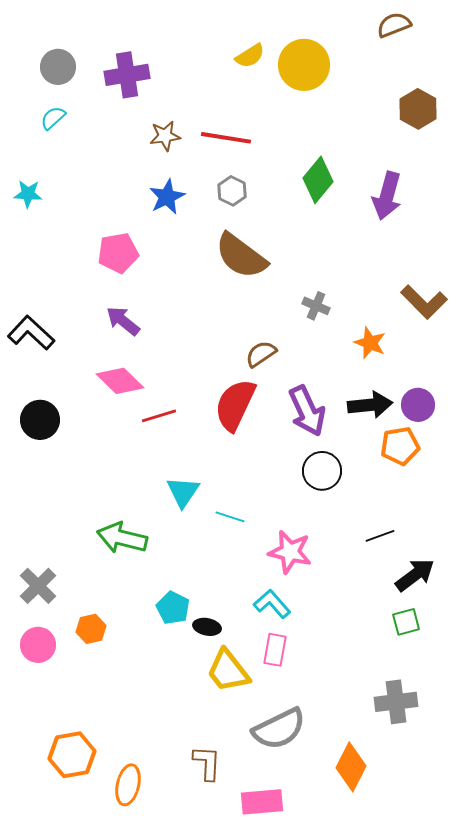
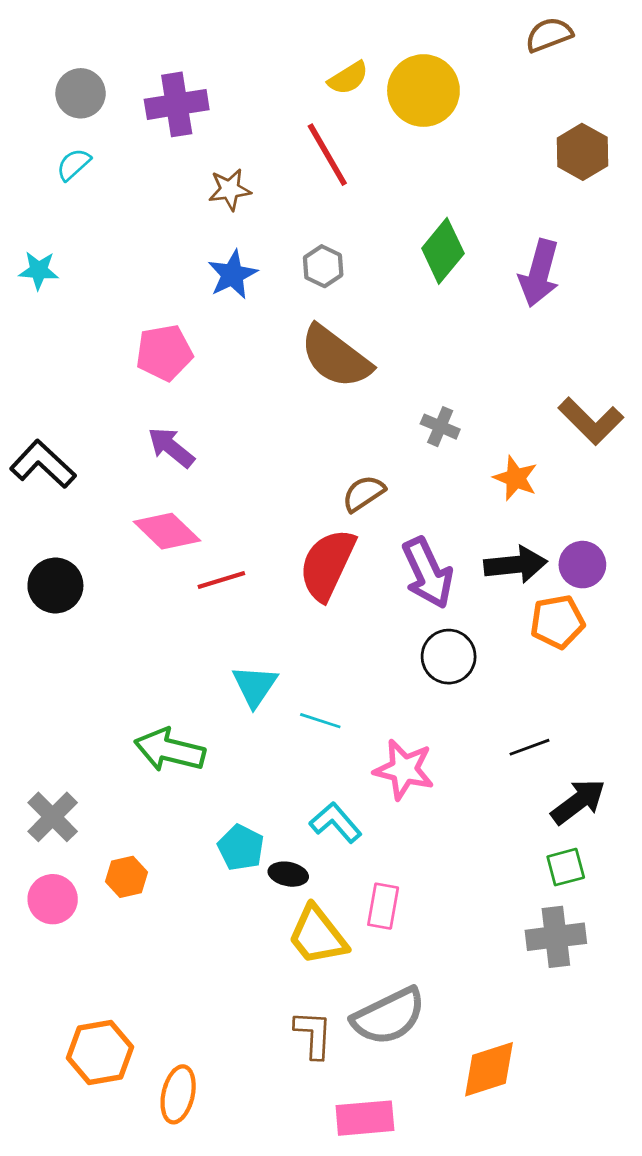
red line: (226, 138) -> (327, 155), moved, turned 51
cyan L-shape: (272, 604) -> (336, 822), moved
gray cross: (396, 702) -> (556, 937), moved
brown L-shape: (207, 763) -> (313, 1034), moved
orange diamond: (351, 767) -> (489, 1069), turned 45

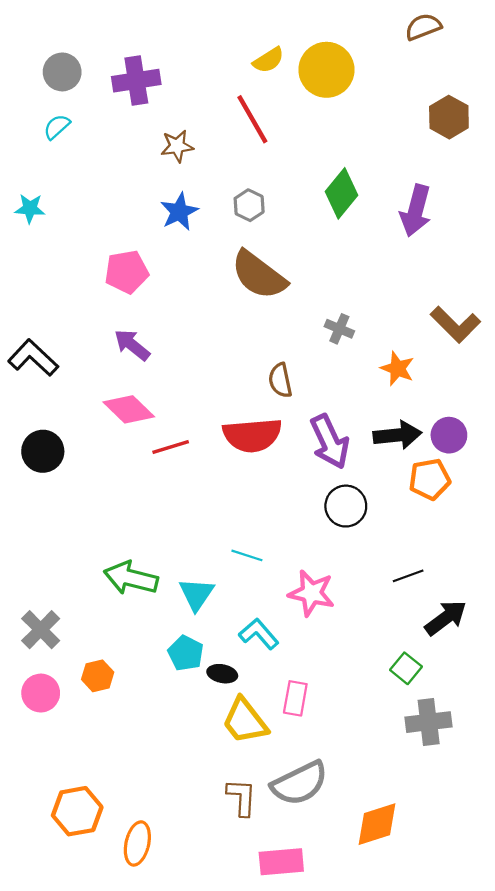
brown semicircle: (364, 493) -> (280, 380), turned -68
red semicircle: (327, 565) -> (252, 435), turned -120
cyan triangle: (255, 686) -> (196, 594), moved
green square: (566, 867) -> (406, 668), moved, turned -36

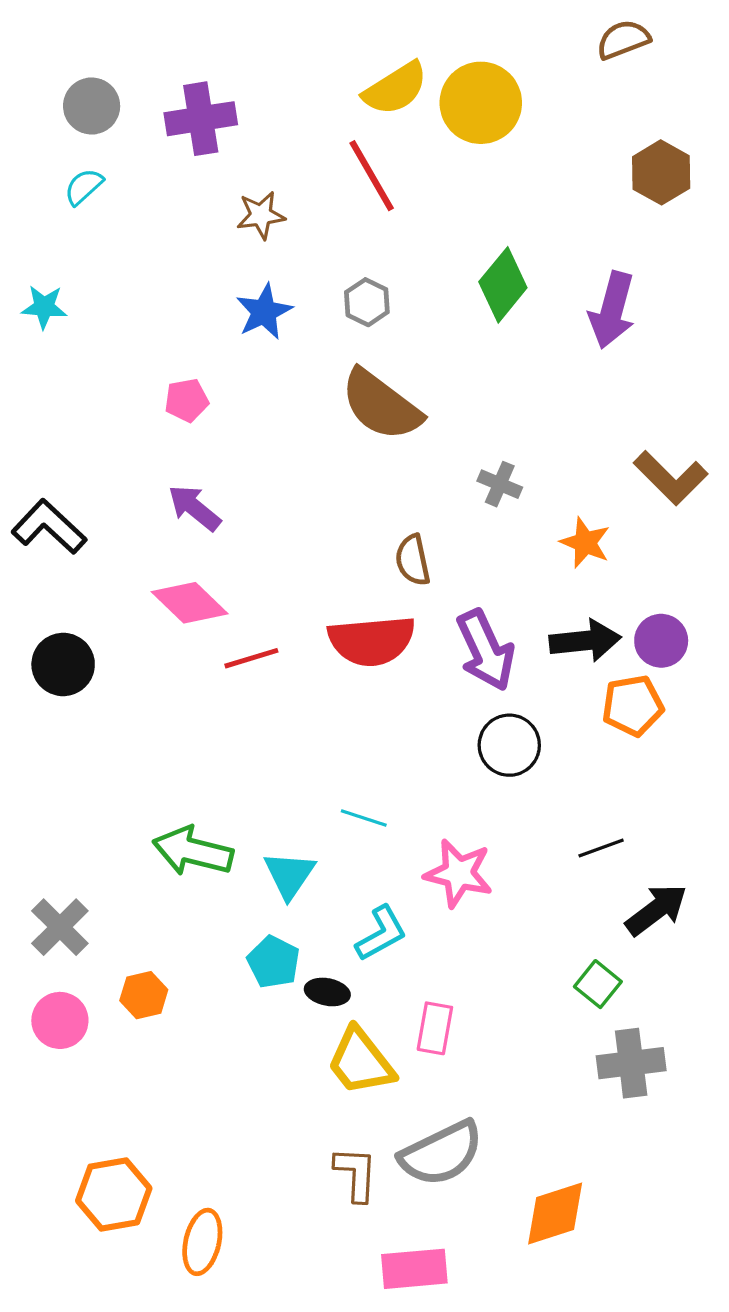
yellow semicircle: (268, 60) -> (395, 89), size x1.4
pink pentagon: (127, 272) -> (187, 400), size x0.7
cyan L-shape: (259, 634) -> (381, 933), turned 102

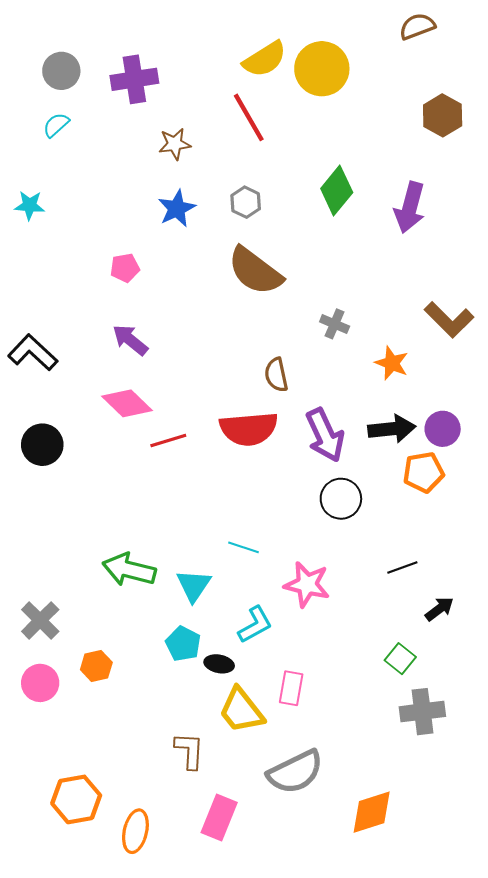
black arrow: (656, 910) -> (439, 609), size x0.7
brown L-shape: (356, 1174) -> (189, 751), moved
pink rectangle: (414, 1269) -> (219, 817), moved, turned -63

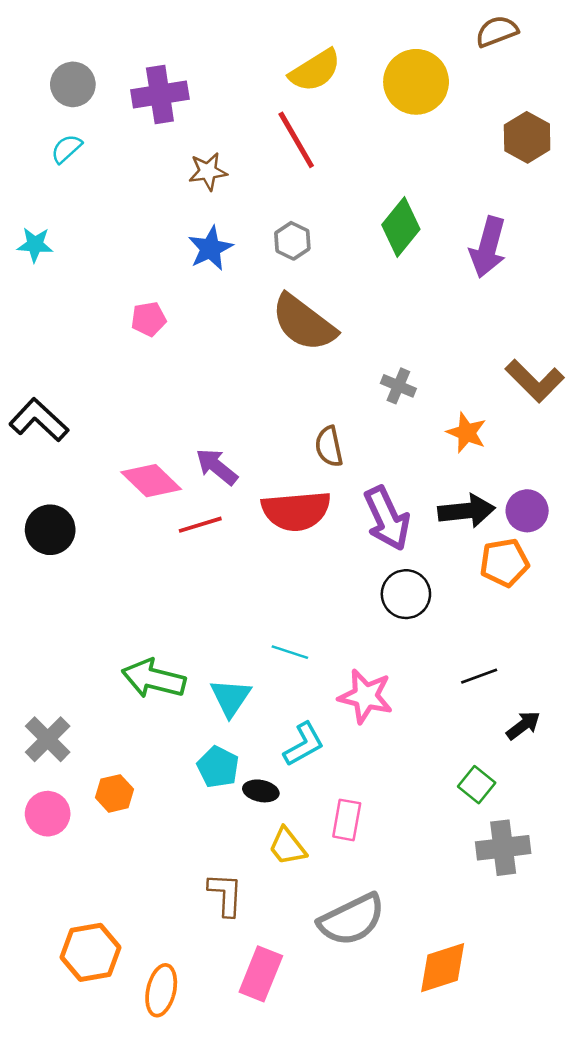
yellow circle: (322, 69) -> (416, 82), moved
purple arrow: (130, 340) -> (217, 467), moved
yellow trapezoid: (241, 710) -> (287, 846), size x0.7

